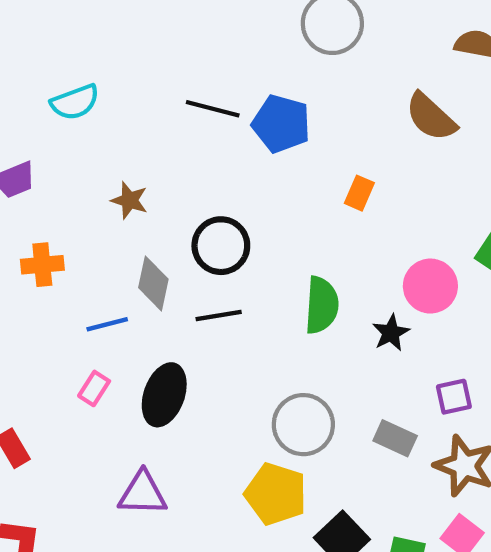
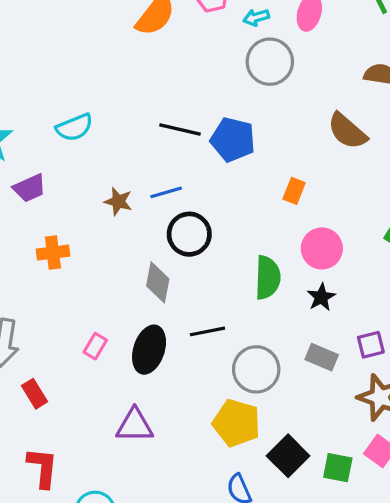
gray diamond: (153, 283) -> (158, 282), moved
pink circle: (430, 286) -> (322, 248), moved
black line: (219, 316) -> (207, 331), moved
blue line: (107, 324) -> (166, 192), moved
gray rectangle: (395, 438) -> (322, 357), moved

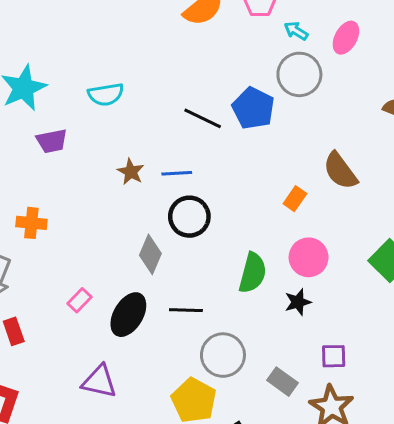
cyan arrow: (256, 17) -> (296, 31), turned 35
brown semicircle: (347, 131) -> (340, 171), moved
blue pentagon: (233, 139) -> (253, 108), moved
orange cross: (53, 253) -> (31, 223), moved
gray rectangle: (322, 357) -> (283, 382), moved

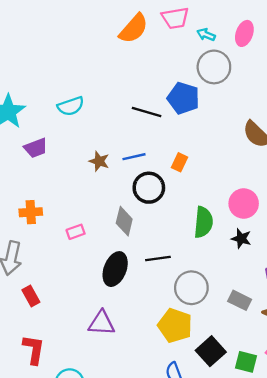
orange rectangle: (295, 199) -> (180, 162), moved
pink rectangle: (79, 300) -> (76, 232), moved, turned 36
black star: (298, 302) -> (241, 239), turned -30

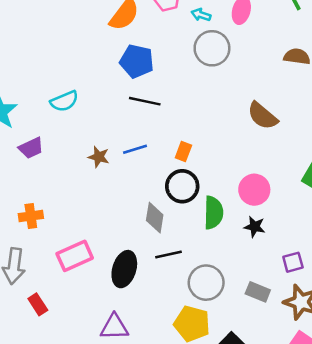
blue pentagon: (183, 98) -> (137, 61), moved
black circle: (149, 188) -> (182, 186), moved
gray diamond: (124, 221) -> (155, 218), moved
pink rectangle: (76, 232) -> (75, 256), moved, size x1.8

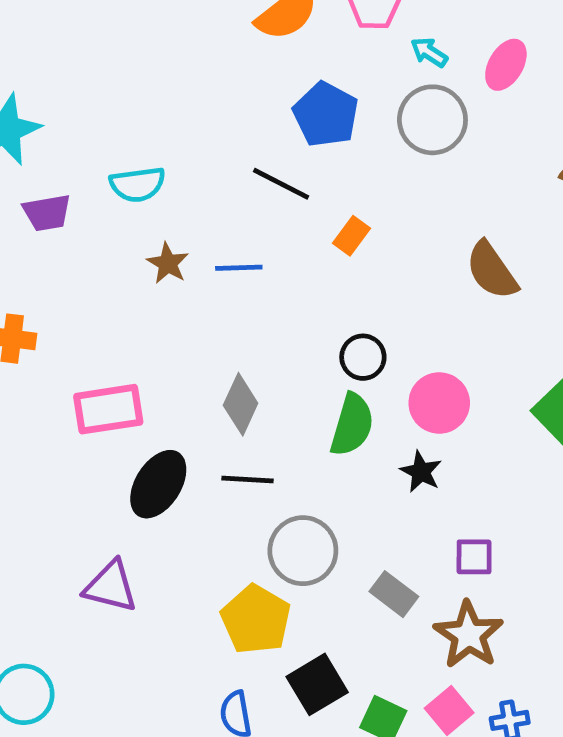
blue pentagon: (137, 61) -> (326, 114), moved
cyan semicircle: (64, 101) -> (138, 184), moved
orange rectangle: (183, 151) -> (352, 236), moved
black circle: (182, 186) -> (363, 357), moved, size x0.7
pink rectangle: (75, 256) -> (108, 409), moved

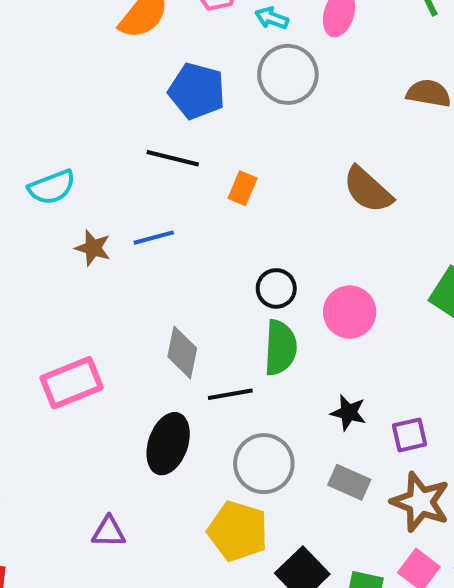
black star: (421, 472) -> (348, 413), moved
black line: (248, 480) -> (230, 394), moved
black ellipse: (158, 484) -> (168, 444), moved
purple triangle: (111, 586) -> (109, 532), size x0.7

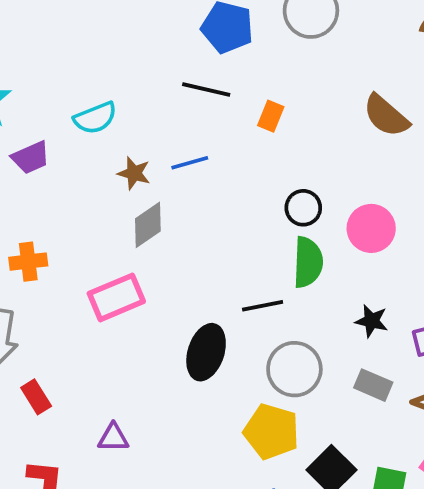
gray diamond: (182, 352) -> (148, 225), moved, turned 45
purple triangle: (109, 532) -> (113, 438), moved

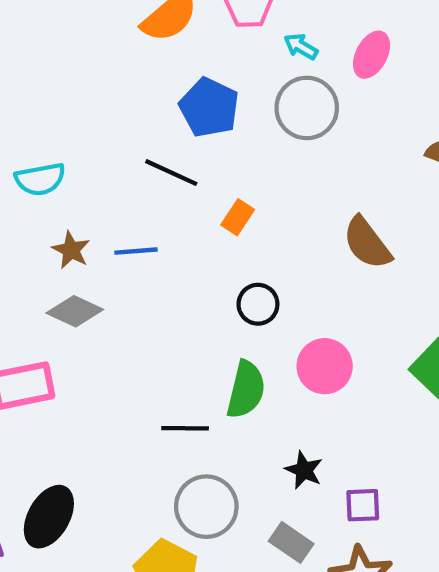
black circle: (303, 208) -> (258, 304), moved
gray diamond: (148, 225) -> (75, 311), turned 48
black ellipse: (206, 352) -> (49, 517), moved

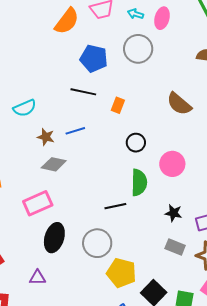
cyan arrow: (301, 47) -> (135, 14), moved
gray circle: (206, 507) -> (97, 243), moved
black ellipse: (49, 517) -> (54, 238), moved

